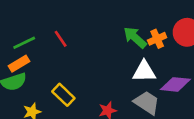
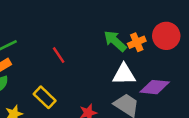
red line: (61, 39) -> (59, 55), moved

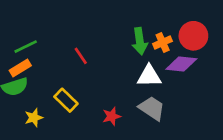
green arrow: (115, 41) -> (140, 41), turned -140
purple diamond: (155, 87) -> (181, 64), moved

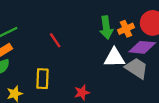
yellow rectangle: (66, 100) -> (42, 79), turned 48
gray trapezoid: (152, 108) -> (136, 68), moved

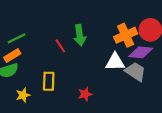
green arrow: (106, 28) -> (80, 35), moved
orange cross: (126, 29) -> (126, 35), size x1.5

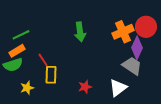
red line: (60, 46) -> (43, 60), moved
purple diamond: (141, 52) -> (137, 48), turned -70
white triangle: (115, 62) -> (118, 88), moved, turned -36

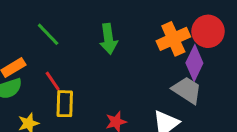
green line: (21, 35) -> (48, 34), moved, turned 72

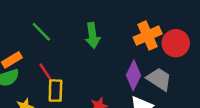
red circle: (208, 31) -> (176, 43), moved
purple diamond: (194, 63) -> (133, 75), moved

